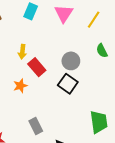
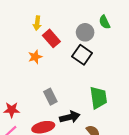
green semicircle: (102, 51) -> (104, 22), moved
green trapezoid: (99, 122) -> (98, 98), moved

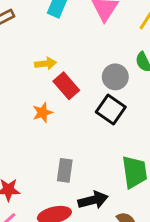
yellow arrow: (37, 23) -> (45, 64), turned -104
gray rectangle: (50, 97) -> (65, 170), turned 35

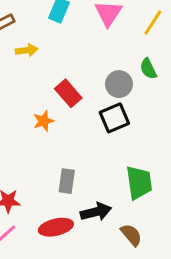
yellow arrow: (45, 64) -> (27, 50), moved
black square: (111, 110) -> (114, 118), turned 32

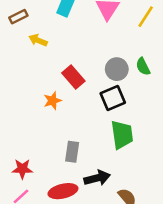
yellow arrow: (27, 50) -> (38, 40), turned -150
green semicircle: (148, 69) -> (143, 66), moved
green trapezoid: (139, 183) -> (122, 135), moved

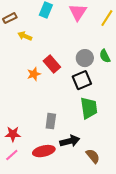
orange star: (52, 101) -> (34, 74), moved

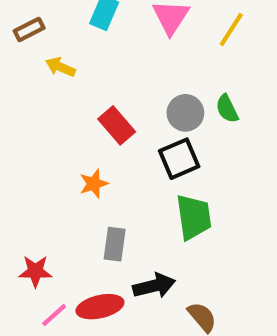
orange star: (34, 74) -> (94, 184), moved
pink line: (12, 155) -> (54, 315), moved

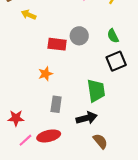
gray circle: (185, 113) -> (79, 36), moved
red rectangle: (117, 125) -> (57, 44), turned -42
black square: (179, 159) -> (116, 61), moved
black arrow: (154, 286) -> (87, 118), moved

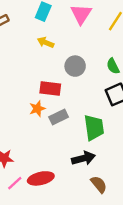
yellow arrow: (29, 15) -> (46, 42), moved
red rectangle: (57, 44) -> (50, 89), moved
gray rectangle: (56, 104) -> (59, 117), moved, turned 56

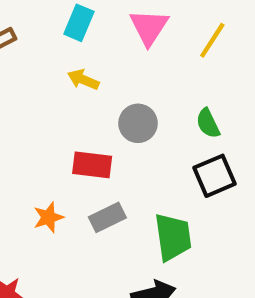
orange star: (37, 109) -> (48, 217), moved

